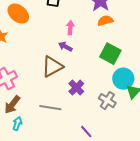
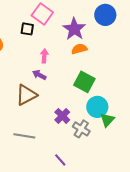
purple cross: (76, 88) -> (62, 116), moved

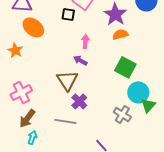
brown triangle: (26, 95) -> (67, 80), turned -35
purple cross: (62, 116) -> (79, 101), moved

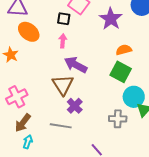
orange semicircle: (120, 34) -> (124, 50), moved
pink arrow: (85, 41) -> (63, 41), moved
purple arrow: (80, 60) -> (76, 65), size x1.6
gray cross: (122, 114) -> (118, 119), turned -30

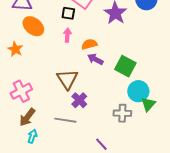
orange semicircle: (124, 50) -> (89, 44), moved
purple arrow: (76, 65) -> (95, 59), moved, size x0.7

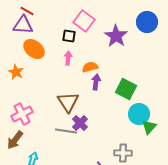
purple arrow: (95, 59) -> (96, 82), turned 70
gray cross: (122, 113) -> (123, 153), moved
brown arrow: (27, 117) -> (15, 140), moved
gray line: (65, 120) -> (66, 131), moved

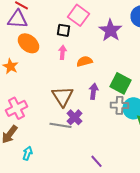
purple arrow: (96, 82) -> (94, 91), moved
gray cross: (123, 153) -> (120, 105), moved

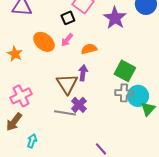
black square: (64, 30) -> (68, 18), turned -32
orange ellipse: (28, 43) -> (44, 42), moved
pink arrow: (62, 52) -> (67, 40), turned -144
purple arrow: (94, 91) -> (83, 73), moved

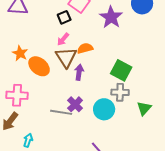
orange ellipse: (44, 42) -> (39, 66), moved
orange star: (15, 54) -> (20, 53), moved
brown triangle: (67, 84) -> (66, 57), moved
pink cross: (21, 96) -> (17, 95), turned 30
cyan circle: (138, 96) -> (104, 109), moved

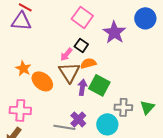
black square: (64, 17) -> (81, 45), moved, turned -32
green square: (121, 70) -> (99, 85), moved
green triangle: (144, 108) -> (147, 107), moved

